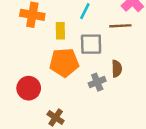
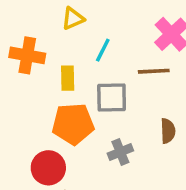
brown semicircle: (117, 69) -> (168, 131), moved
red circle: (29, 88) -> (48, 168), moved

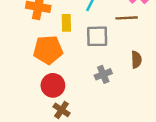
orange pentagon: (73, 124) -> (48, 50), moved

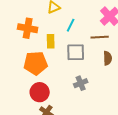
brown semicircle: (136, 60) -> (108, 58), moved

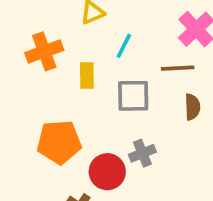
orange cross: (28, 28) -> (44, 51), turned -30
orange pentagon: (36, 63) -> (59, 142), moved
red circle: (40, 92) -> (107, 172), moved

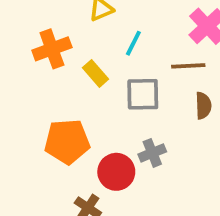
yellow rectangle: (87, 75) -> (95, 73), turned -40

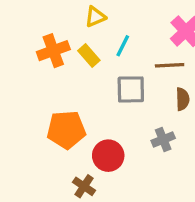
yellow rectangle: (95, 73) -> (89, 55), moved
gray cross: (152, 153) -> (163, 139), moved

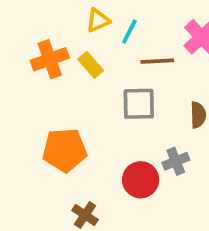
cyan line: (123, 46) -> (129, 32), moved
brown line: (170, 65) -> (157, 61), moved
red circle: (108, 156) -> (141, 180), moved

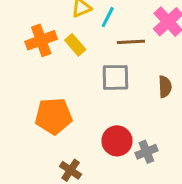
gray cross: (176, 161) -> (146, 152), moved

